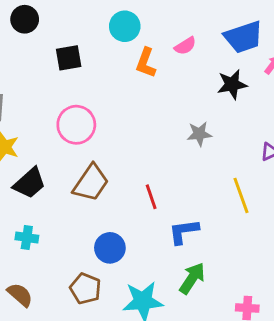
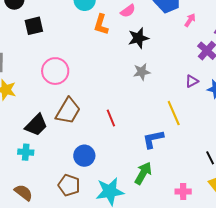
black square: (69, 58) -> (34, 26), moved
black star: (232, 84) -> (138, 38), moved
black trapezoid: (30, 183) -> (36, 125), moved
blue L-shape: (184, 231) -> (153, 139), moved

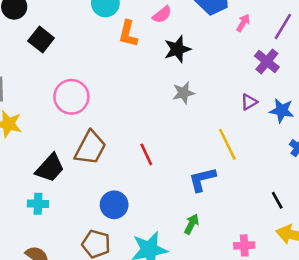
black square: (34, 26) -> (41, 39), turned -36
green arrow: (143, 173) -> (191, 224), size x0.7

